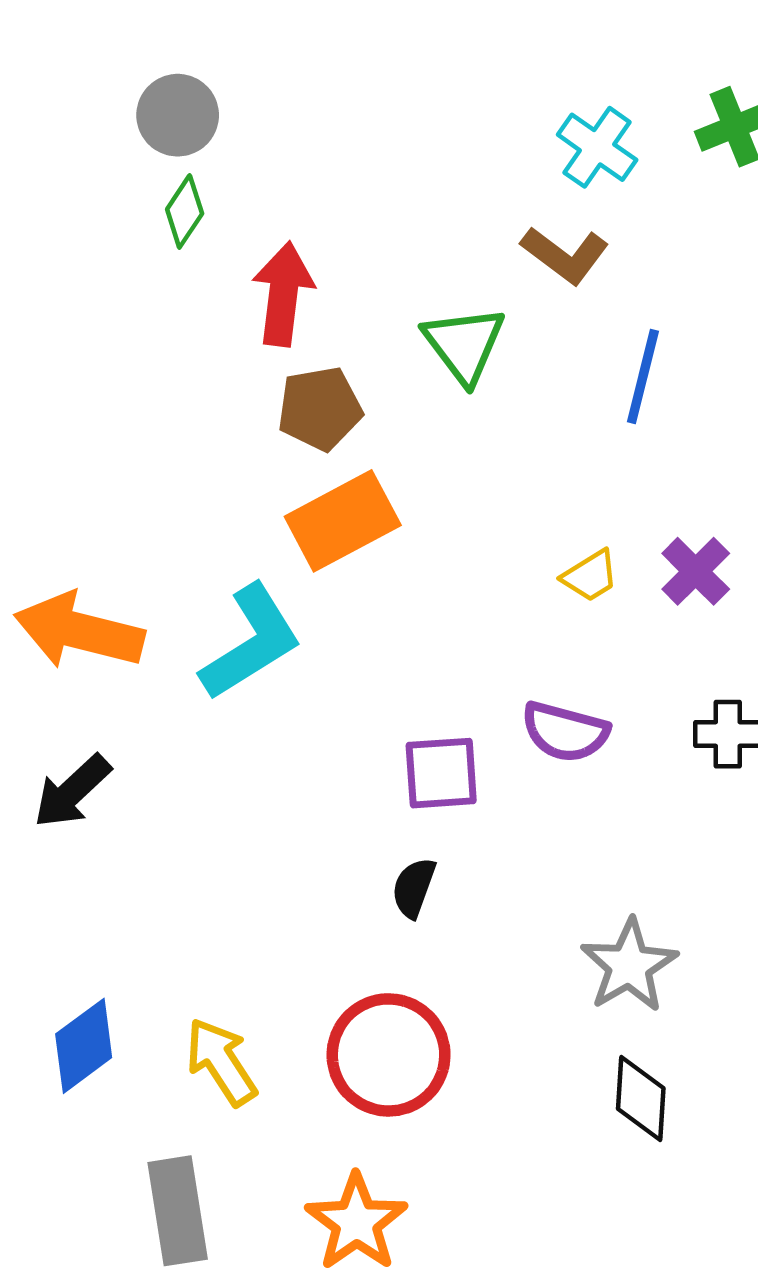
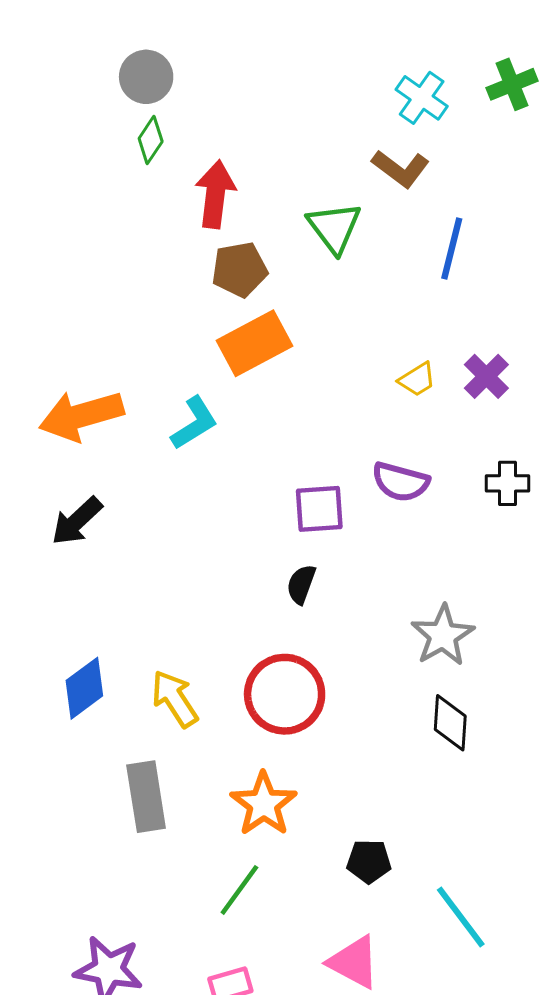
orange arrow: (79, 631) -> (81, 416), turned -30
cyan L-shape: (251, 642) -> (194, 423), size x0.7

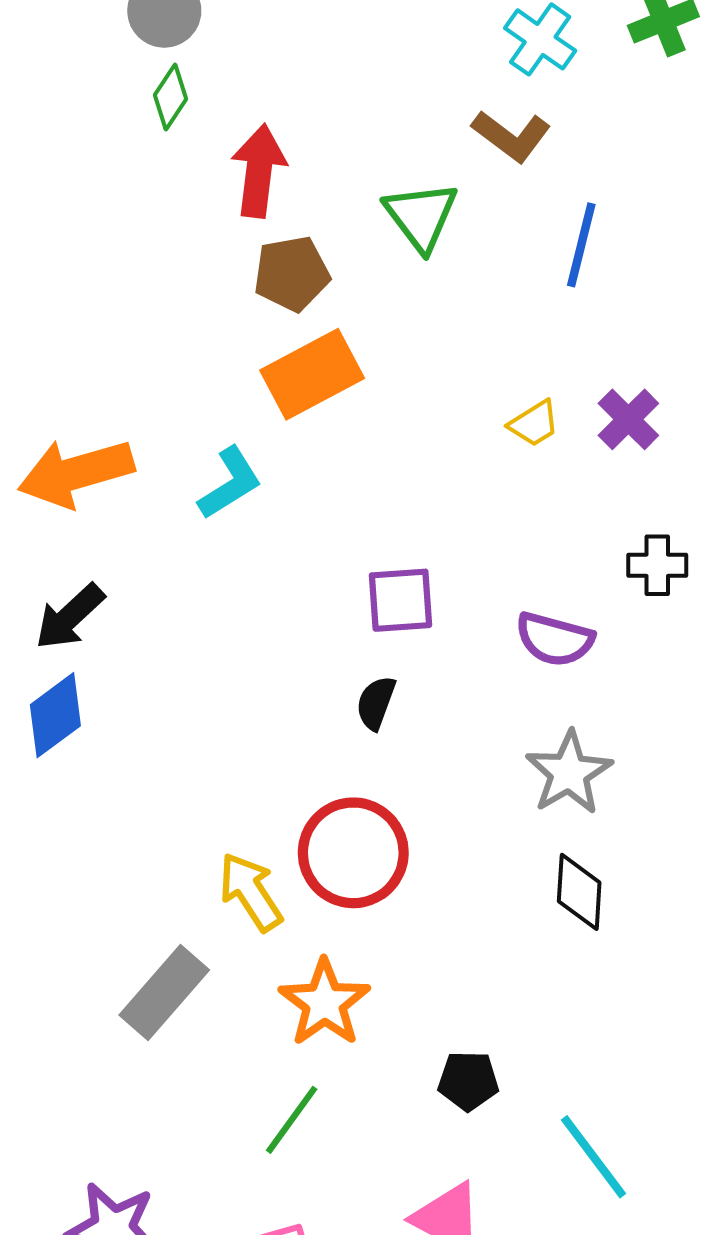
purple semicircle: (401, 482) -> (555, 639), moved
blue diamond: (84, 688) -> (55, 715), moved
yellow arrow: (175, 699) -> (251, 892), moved
gray rectangle: (146, 797) -> (164, 992), turned 50

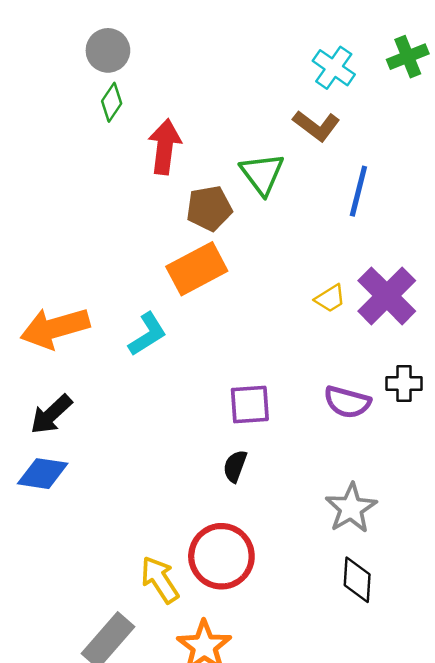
brown pentagon: (292, 274) -> (209, 208), moved
purple cross: (628, 419) -> (387, 296), size x1.6
purple semicircle: (555, 639) -> (347, 402), moved
blue diamond: (55, 715) -> (43, 474), turned 45

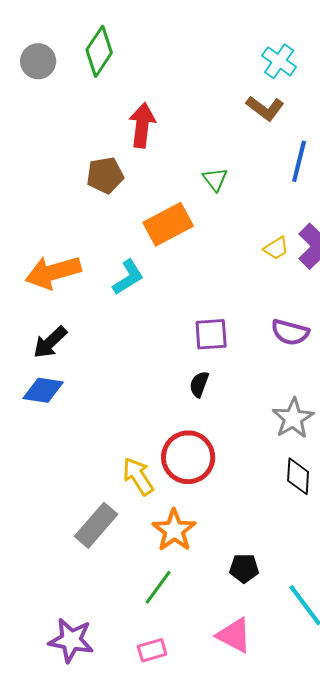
gray circle: (108, 50) -> (38, 61), moved
green diamond: (112, 102) -> (99, 51), moved, size x1.6
green triangle: (262, 174) -> (215, 179), moved, size x0.7
brown pentagon: (209, 208) -> (105, 175), moved

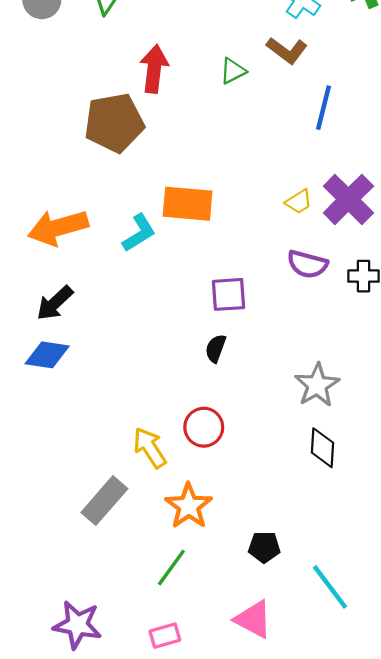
brown pentagon: (105, 175) -> (114, 123), size x1.5
green triangle: (215, 179) -> (233, 71), moved, turned 40
orange rectangle: (168, 224) -> (188, 204), moved, turned 33
purple semicircle: (290, 332) -> (307, 264), moved
red circle: (188, 457) -> (204, 427), size x0.7

